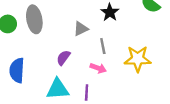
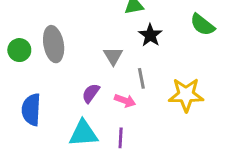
gray triangle: (81, 29) -> (113, 56), turned -35
pink arrow: (98, 68) -> (125, 101), moved

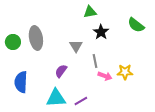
yellow star: (186, 95) -> (125, 72), size x0.7
pink arrow: (125, 101) -> (105, 76), moved
purple line: (121, 138) -> (81, 101), turned 56

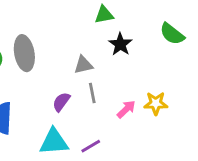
gray triangle: (76, 46) -> (83, 65), turned 48
gray line: (95, 61) -> (92, 93), moved
pink arrow: (105, 76) -> (126, 109), turned -64

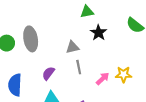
purple semicircle: (61, 102) -> (48, 73), moved

